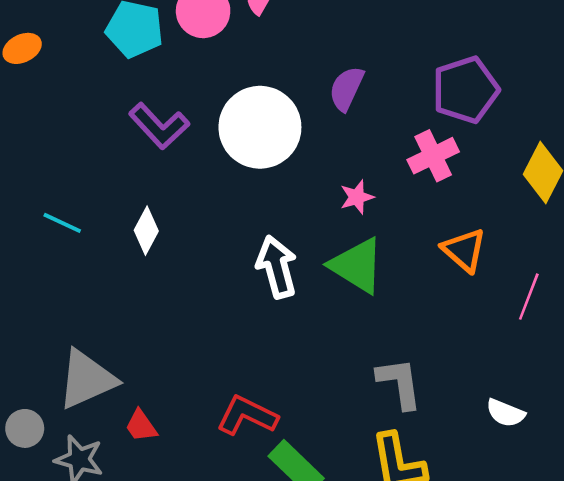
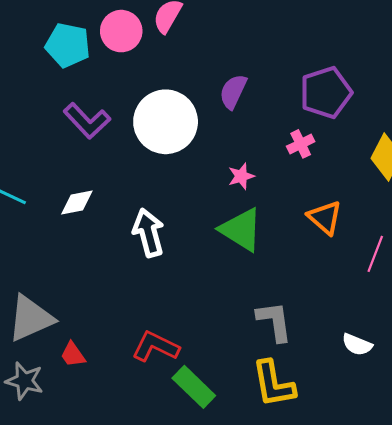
pink cross: (433, 156) -> (301, 144), size x0.7
white diamond: (146, 231) -> (77, 202), turned 51
white arrow: (277, 267) -> (148, 233), moved

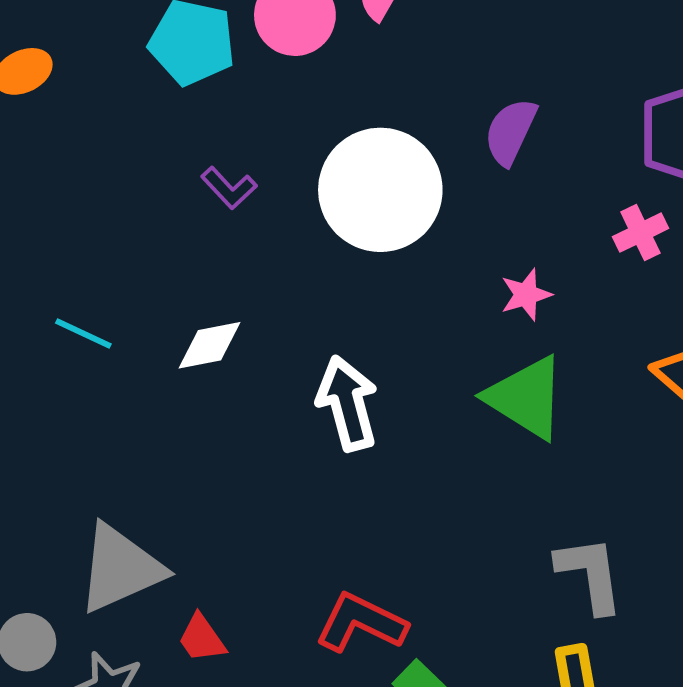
purple L-shape: (87, 121) -> (229, 188), size x0.6

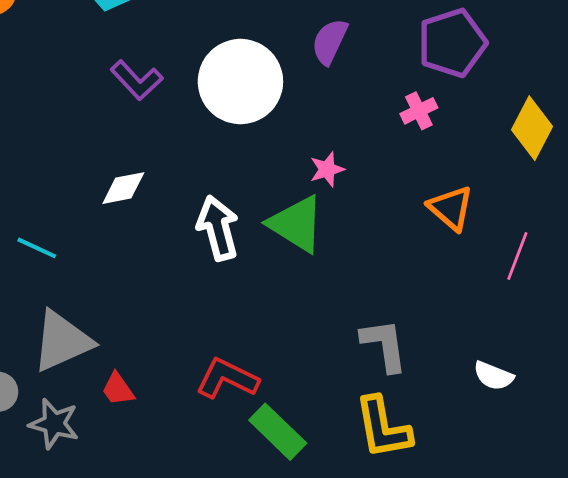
purple L-shape: (229, 188) -> (137, 80), size x1.4
pink star: (526, 295) -> (327, 169), moved
cyan line: (83, 334) -> (37, 248), moved
green triangle: (526, 398) -> (296, 224), moved

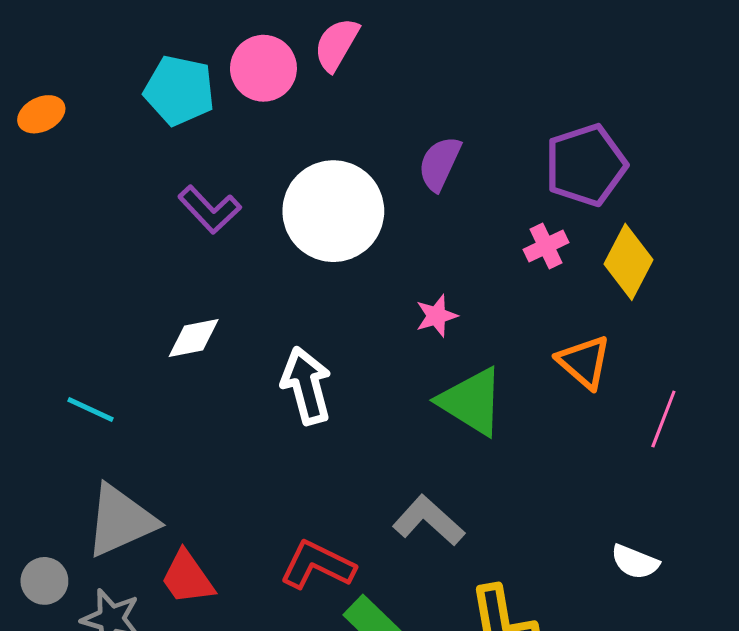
yellow diamond: (532, 128) -> (629, 262), moved
green triangle: (296, 224) -> (471, 402), moved
gray L-shape: (384, 345) -> (429, 521), moved, turned -40
red trapezoid: (118, 389) -> (187, 578), size x1.4

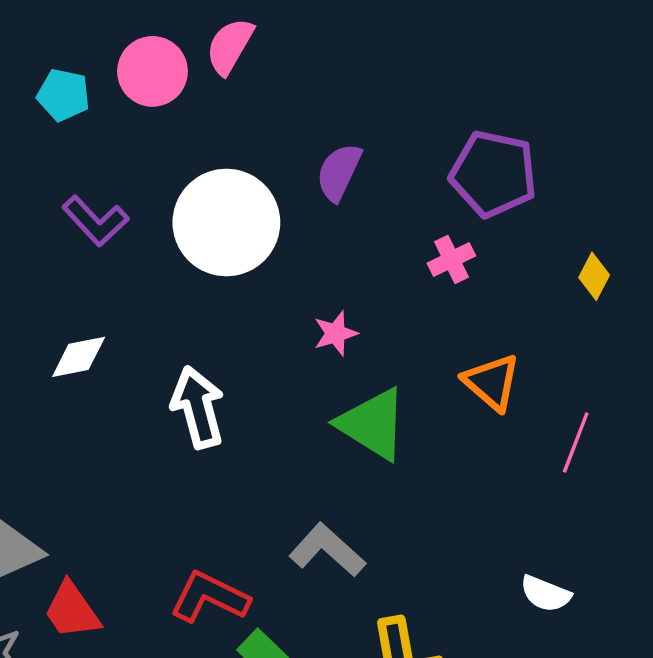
cyan pentagon: (179, 90) -> (63, 95), size x0.7
purple pentagon: (586, 165) -> (493, 174), turned 30
yellow diamond: (629, 262) -> (594, 276), moved, size x0.6

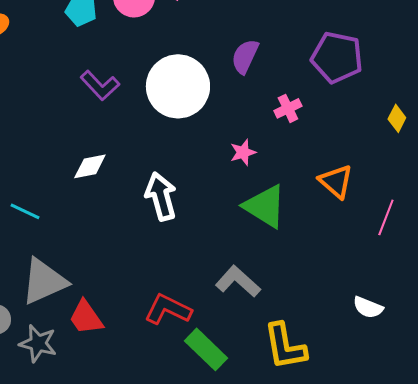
pink cross: (451, 259) -> (288, 108), moved

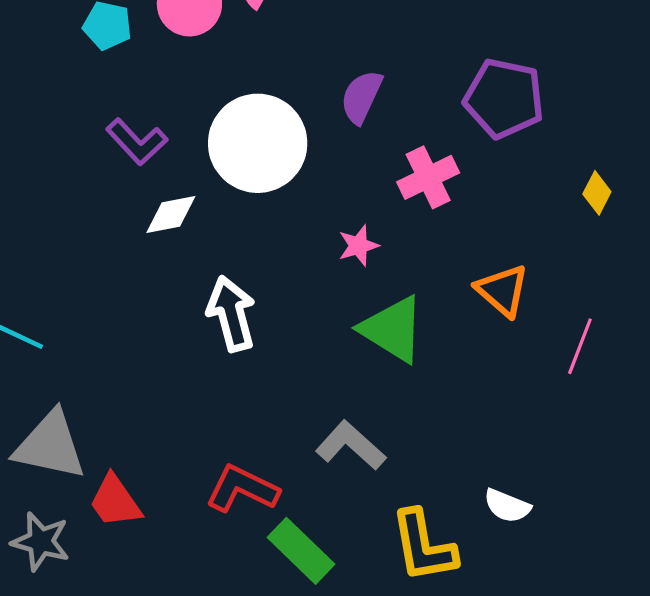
pink cross: (288, 108) -> (428, 177), size x1.4
white diamond: (90, 166) -> (171, 215), moved
gray triangle: (44, 281) -> (50, 445), turned 36
white semicircle: (368, 307) -> (507, 506), moved

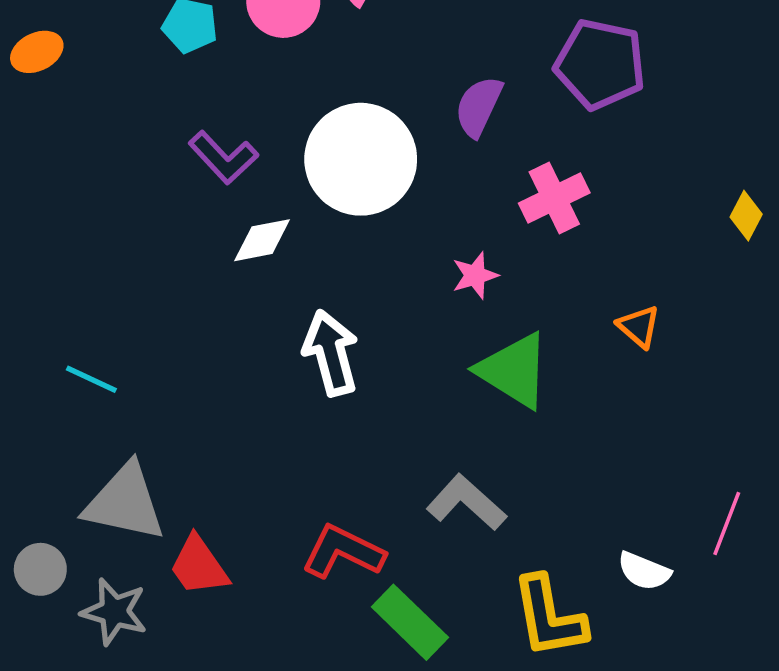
purple pentagon: (504, 98) -> (600, 64), moved
orange triangle: (502, 290) -> (639, 326), size x0.7
pink line: (580, 346) -> (727, 524), moved

